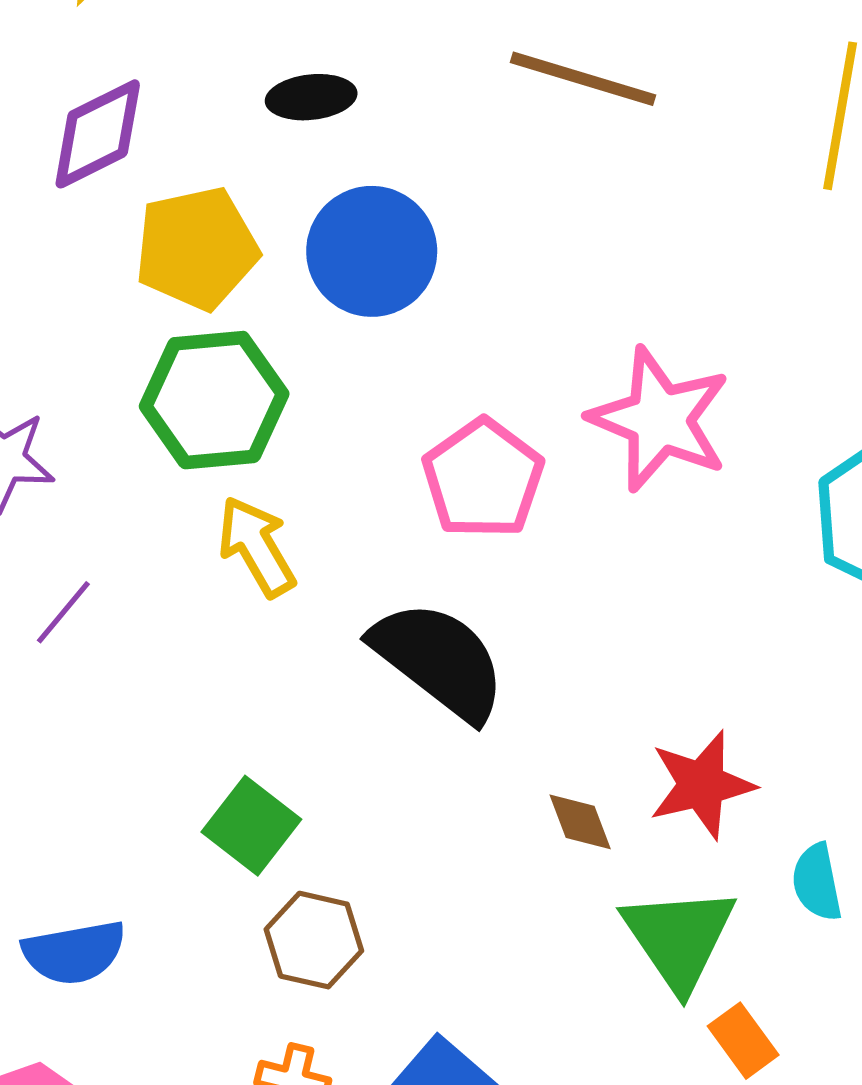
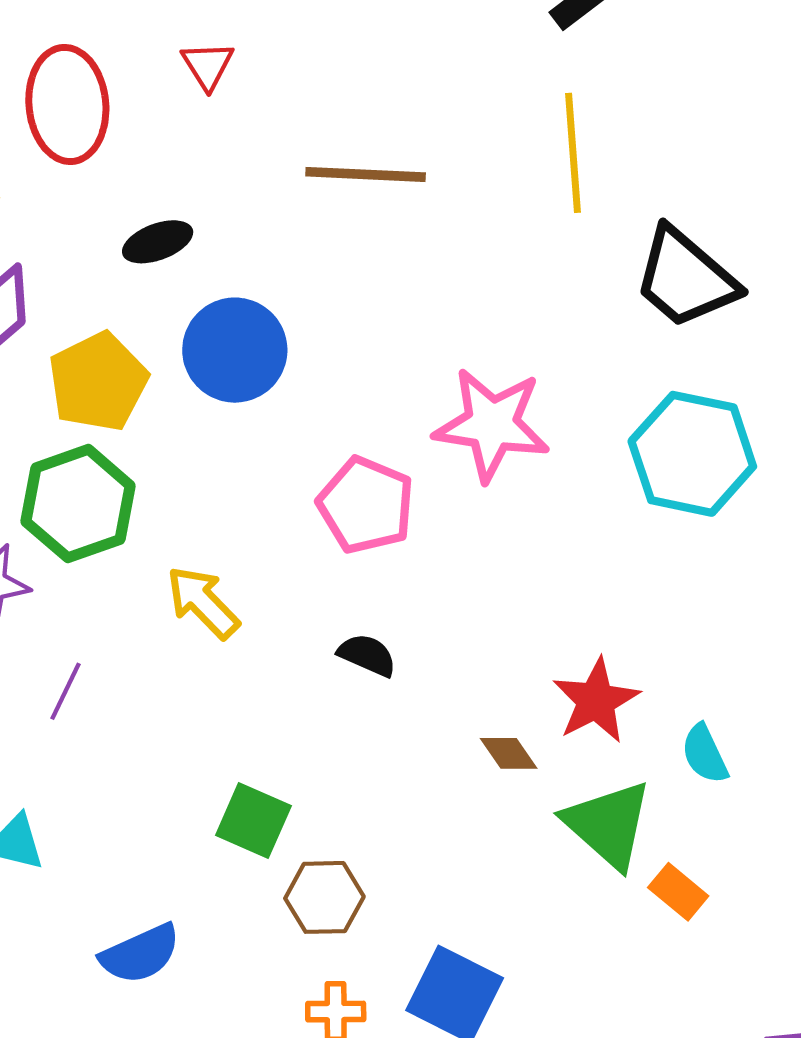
green hexagon: (214, 400) -> (78, 504), moved
black semicircle: (439, 660) -> (367, 655), size x0.5

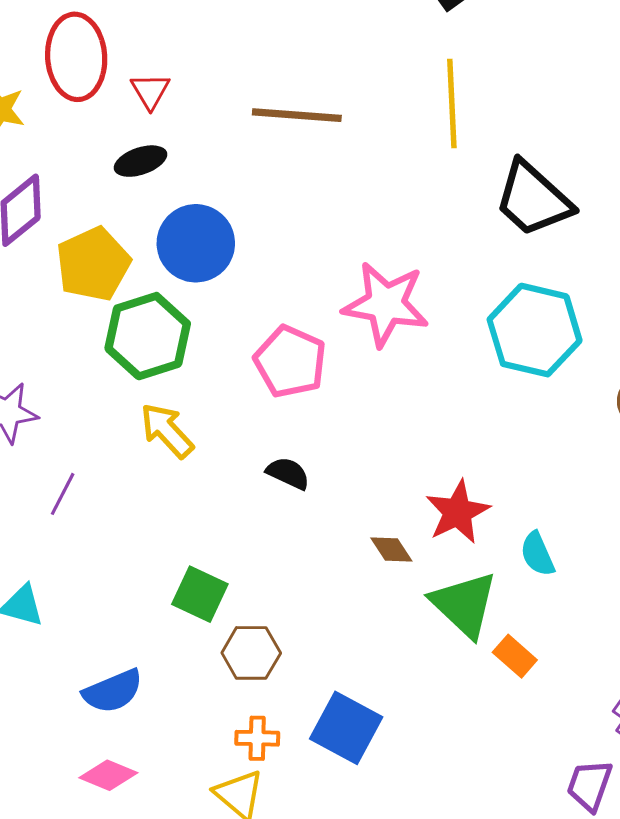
red triangle: (208, 65) -> (150, 91), moved
green hexagon: (78, 504) -> (148, 336), moved

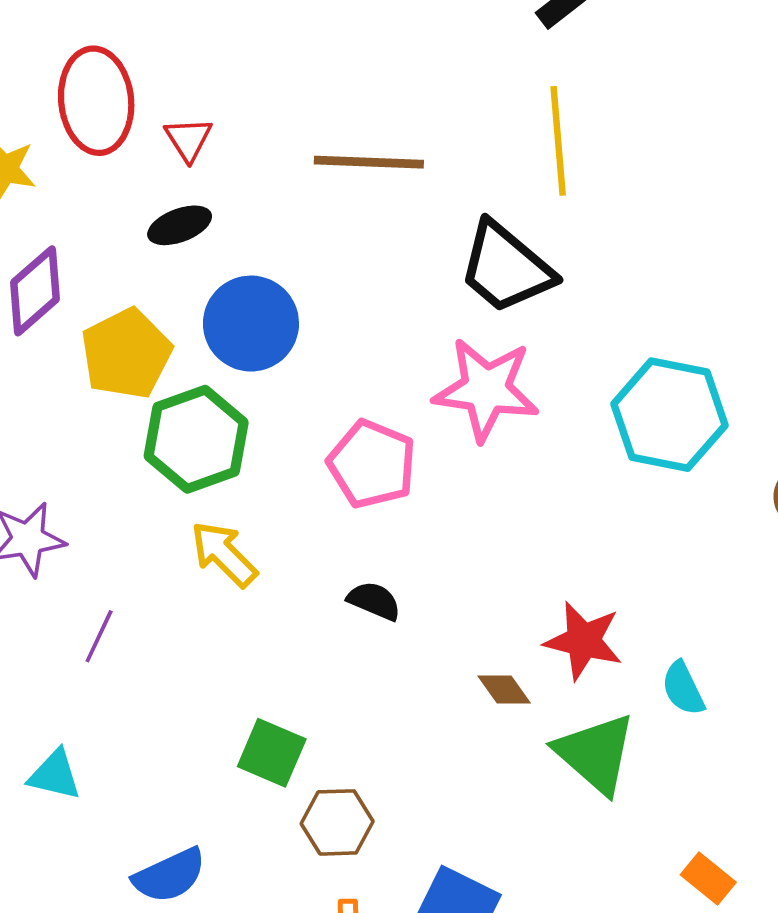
black trapezoid: (533, 199) -> (506, 268), moved
red star: (458, 512) -> (583, 641), turned -30
orange rectangle: (515, 656) -> (708, 879), moved

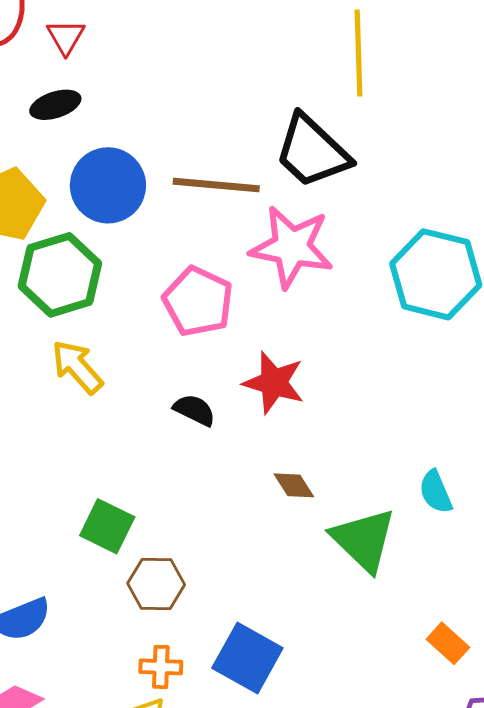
brown line: (369, 162) -> (216, 185), moved
red star: (583, 641) -> (274, 383), moved

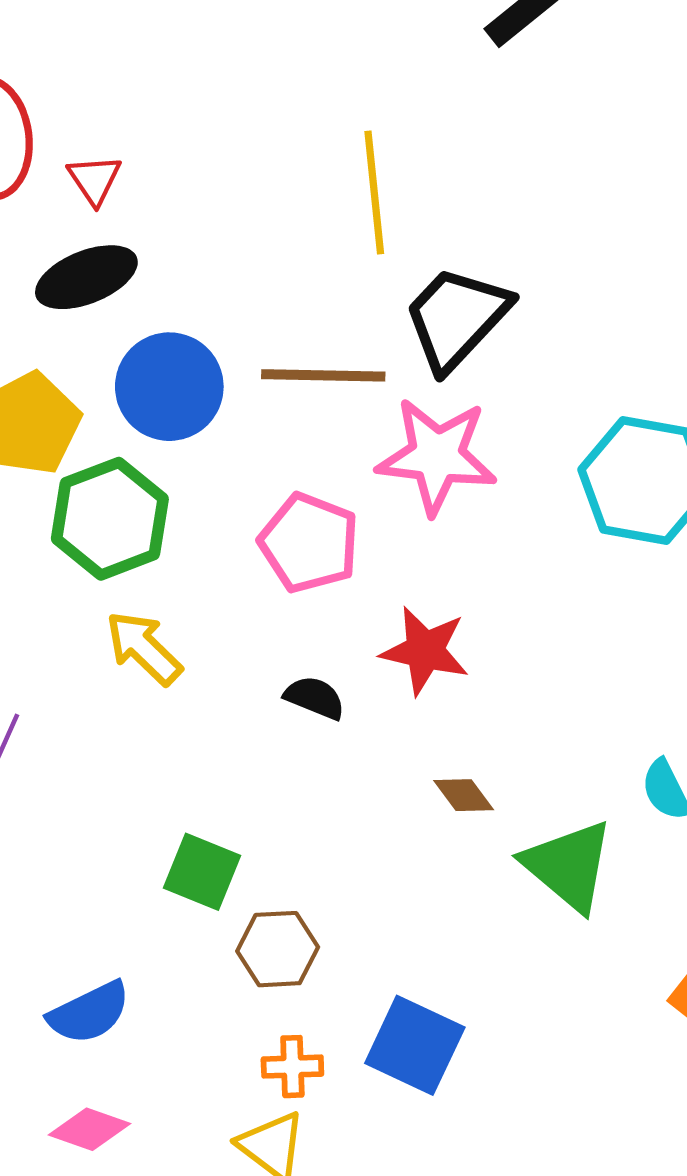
yellow line: (359, 53) -> (374, 193), moved
black ellipse: (55, 105) -> (86, 277), size x1.4
black trapezoid: (312, 151) -> (456, 318), turned 94

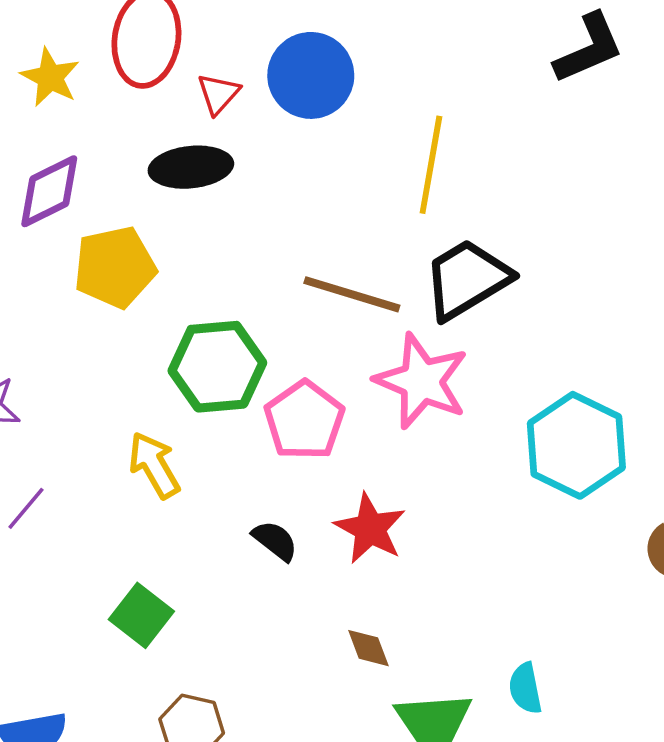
blue circle: (169, 387) -> (311, 75), moved
green hexagon: (110, 519) -> (217, 367), moved
green square: (202, 872) -> (141, 615), moved

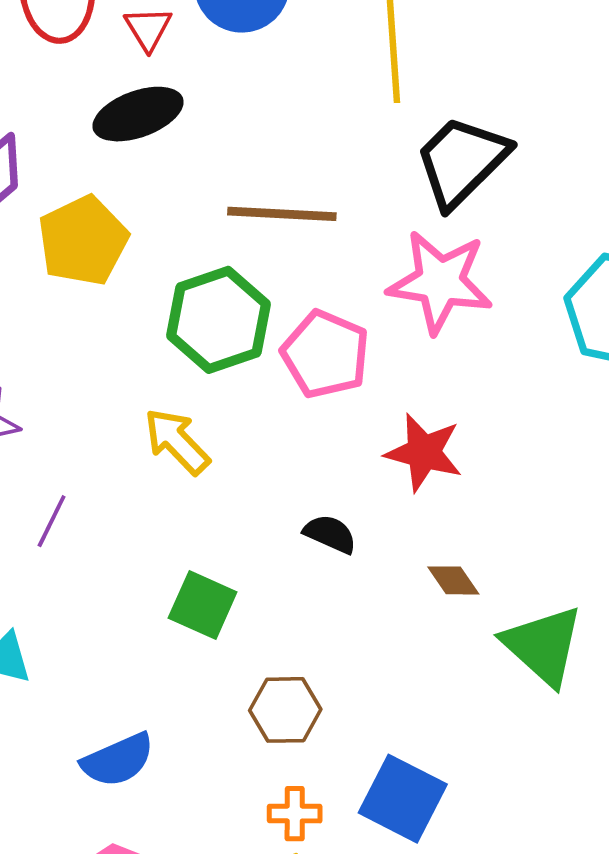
brown line: (352, 294) -> (282, 214), moved
black semicircle: (275, 541) -> (330, 534), moved

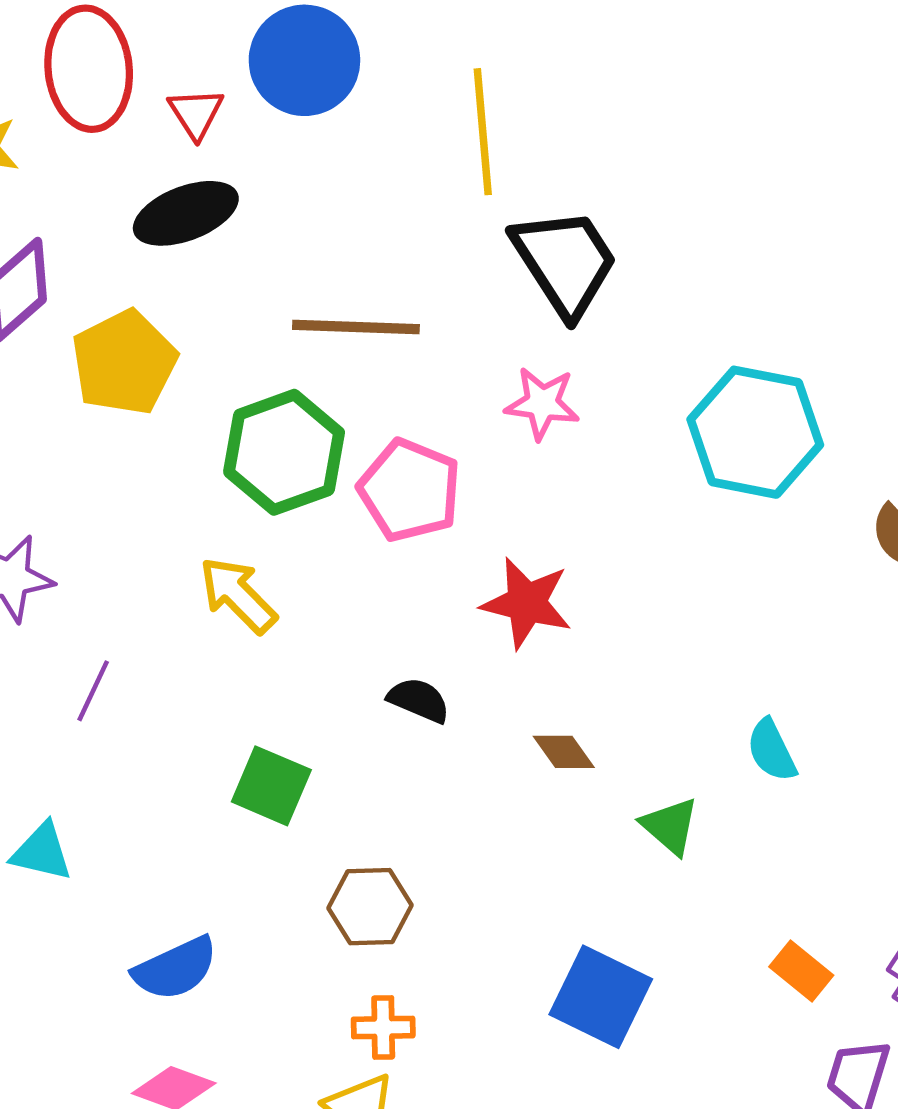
black trapezoid: (462, 161) -> (565, 262), turned 103
pink star: (440, 282) -> (542, 403), size x0.6
green triangle: (543, 645) -> (670, 826), size x0.6
blue square: (403, 799) -> (601, 997), moved

